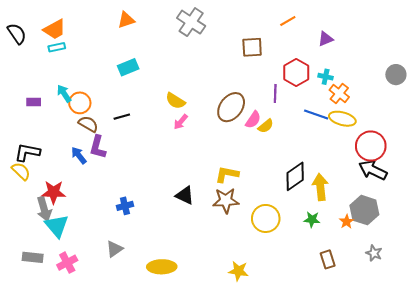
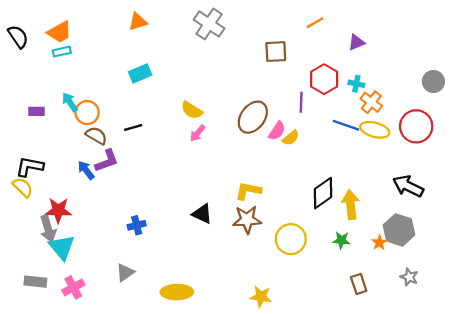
red circle: (371, 146) -> (416, 126), moved
purple L-shape: (98, 147) -> (107, 161), turned -125

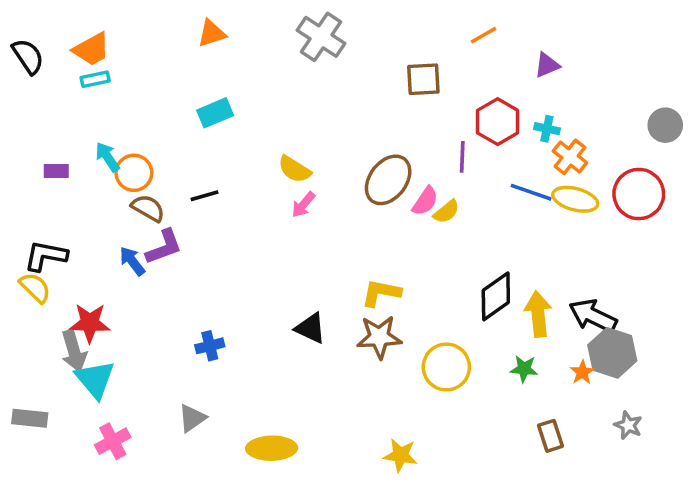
black arrow: (408, 186) -> (593, 316), moved
gray rectangle: (35, 282) -> (30, 418), moved

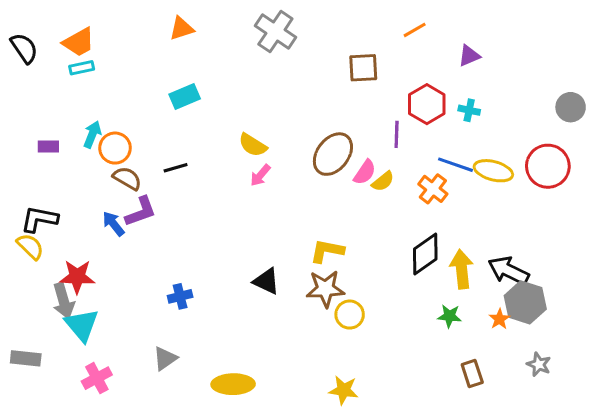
cyan arrow: (107, 157) -> (92, 134), turned 56
orange cross: (570, 157) -> (433, 189), moved
yellow circle: (446, 367) -> (350, 315), moved, size x0.7

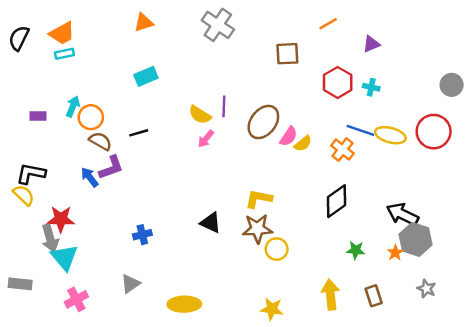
black semicircle: (24, 48) -> (19, 38), turned -120
purple line: (397, 134) -> (224, 106), moved
yellow arrow: (462, 269) -> (330, 295), moved

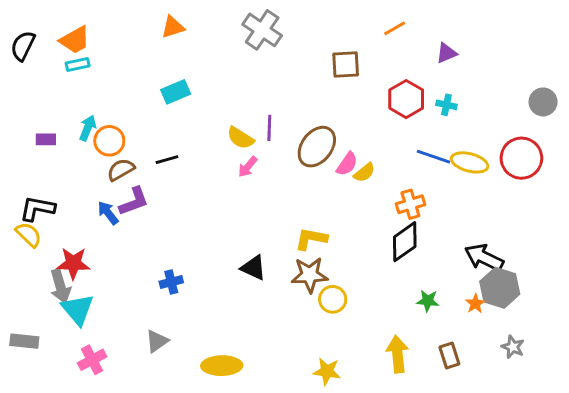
brown semicircle: (100, 141) -> (121, 170), turned -60
orange cross: (342, 150) -> (410, 204), moved, turned 35

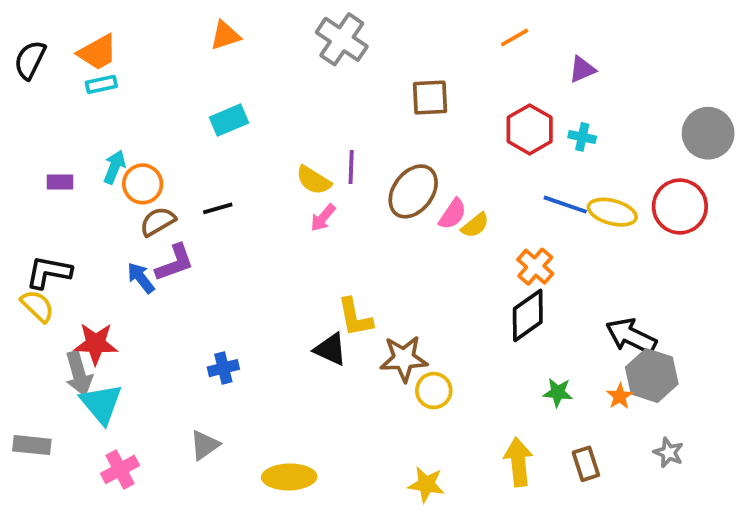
brown square: (346, 64) -> (430, 98), moved
gray circle: (543, 102) -> (708, 133), size x1.4
orange cross: (410, 204) -> (535, 267), turned -32
yellow L-shape: (311, 239) -> (355, 317), moved, turned -112

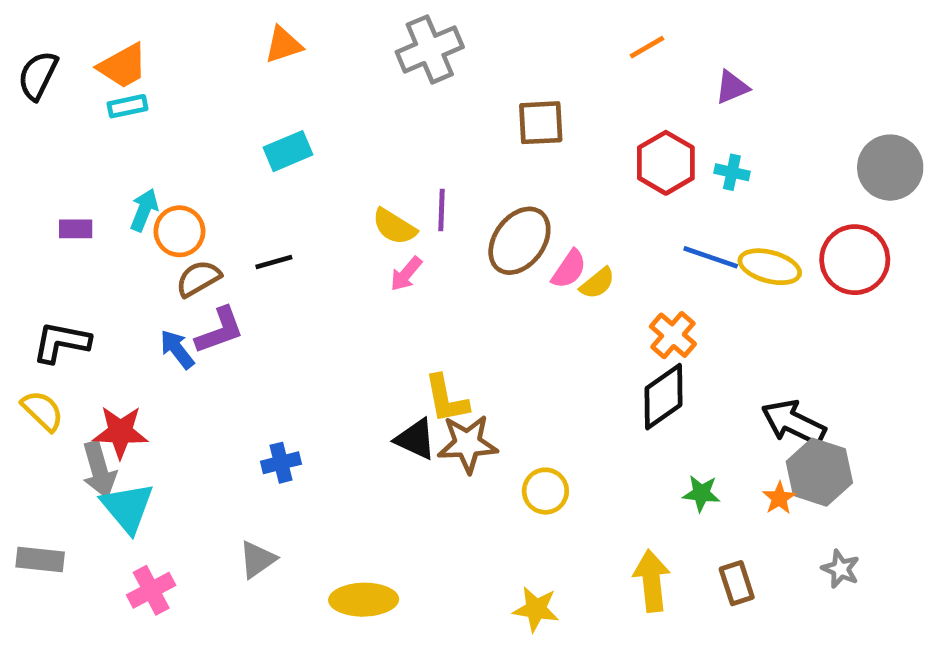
gray cross: (342, 39) -> (430, 49), turned 33
yellow semicircle: (37, 306) -> (42, 411), moved
brown star: (404, 359) -> (468, 444), moved

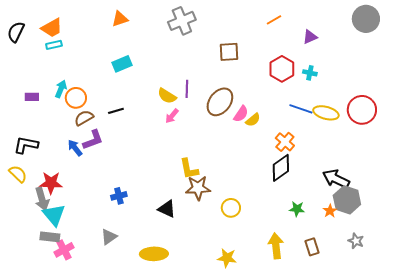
gray circle: (890, 168) -> (366, 19), moved
black triangle: (416, 439) -> (167, 209), moved
gray rectangle: (40, 559) -> (50, 237), moved

